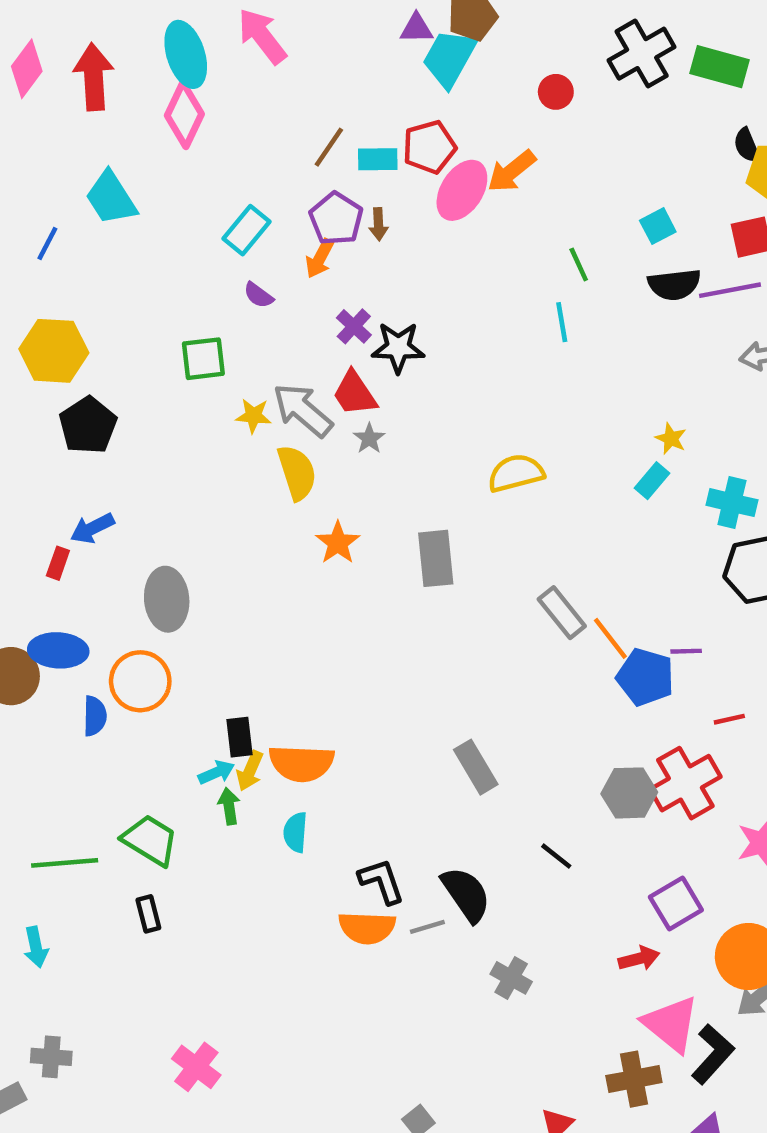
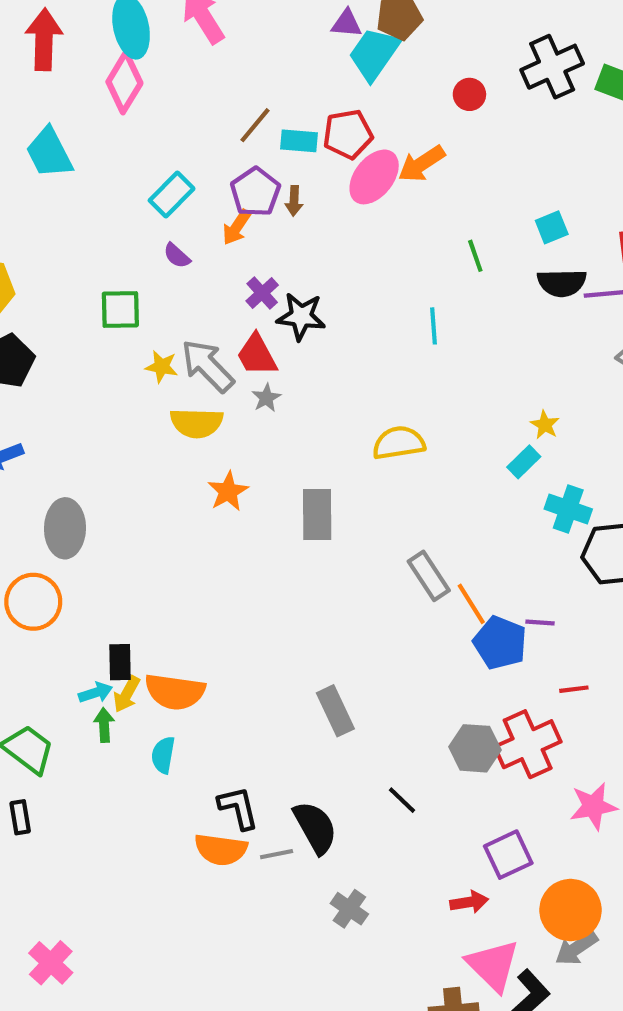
cyan line: (562, 322) -> (434, 326), moved
yellow semicircle: (297, 473) -> (197, 423), turned 104
cyan cross: (732, 503) -> (568, 509), moved

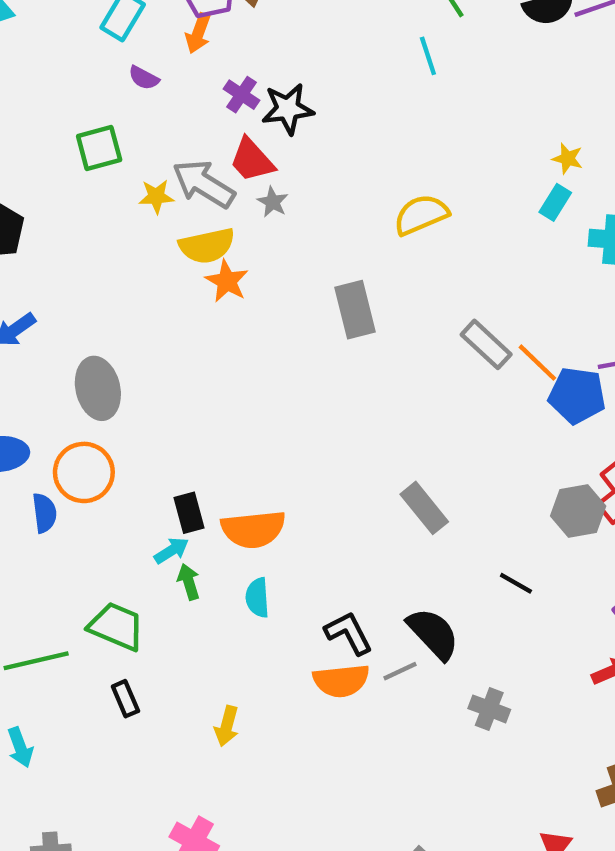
cyan line: (434, 326) -> (428, 56), moved
orange star: (228, 491) -> (227, 281), moved
yellow arrow: (127, 694) -> (227, 726), moved

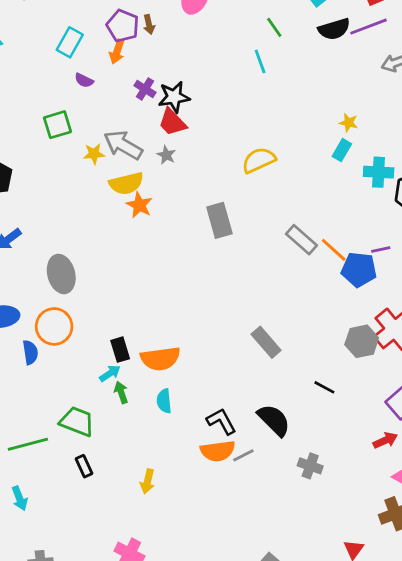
red trapezoid: (252, 160) -> (172, 122), moved
gray line: (400, 671) -> (243, 455), moved

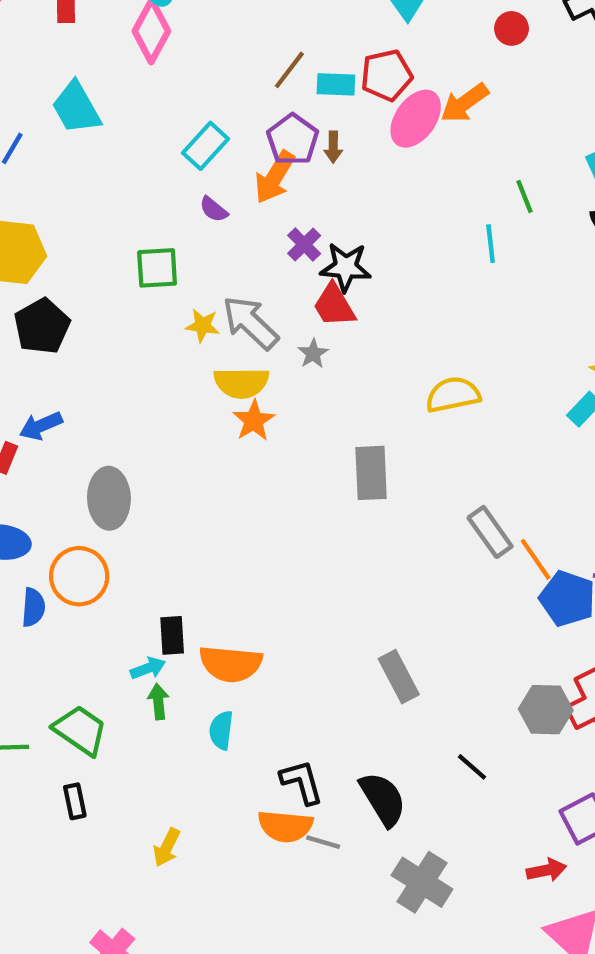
orange arrow: (117, 52) -> (275, 177), size x1.4
gray line: (243, 455) -> (323, 842), turned 30
gray cross: (310, 466) -> (422, 882), size x1.5

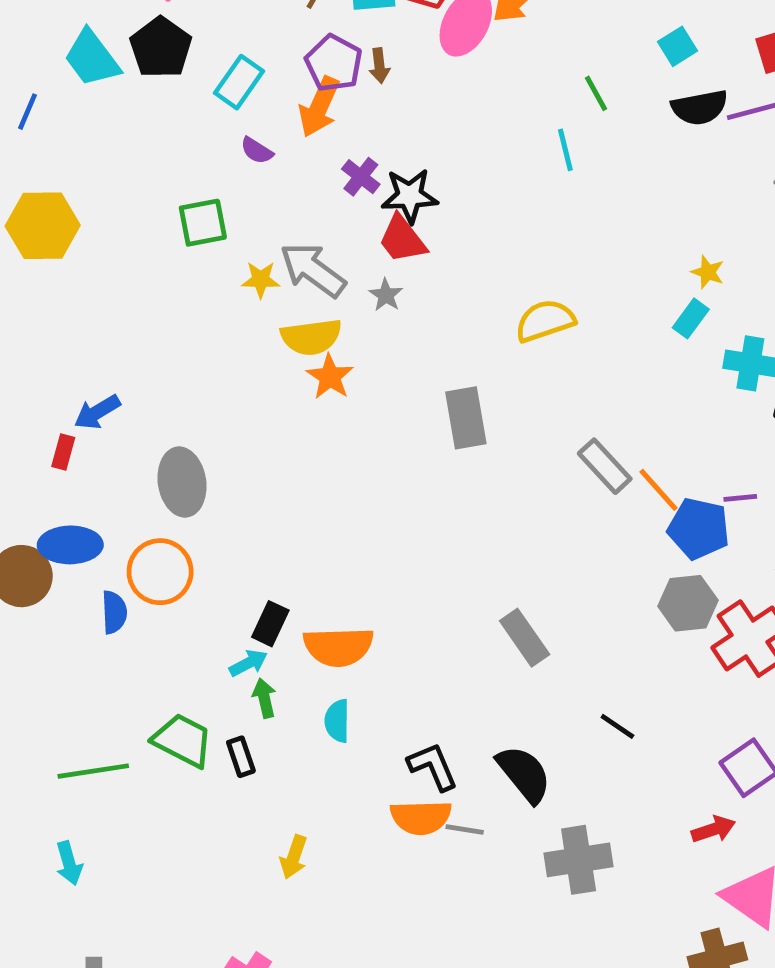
black pentagon: (42, 326) -> (161, 48), moved
black rectangle: (172, 635) -> (270, 624), turned 36
gray hexagon: (546, 710) -> (688, 603), moved
black rectangle: (75, 801) -> (241, 757), moved
gray cross: (422, 882) -> (579, 860), turned -34

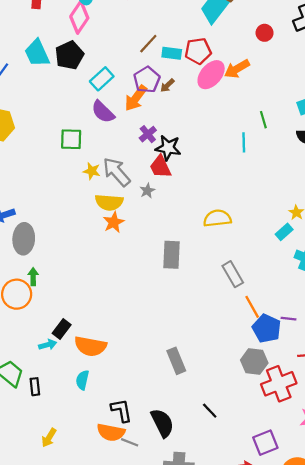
brown arrow: (379, 66) -> (167, 85), turned 40
purple semicircle: (257, 151) -> (103, 112), size x1.6
gray rectangle: (605, 466) -> (233, 274), moved
gray ellipse: (182, 482) -> (24, 239), moved
green arrow: (264, 698) -> (33, 277), moved

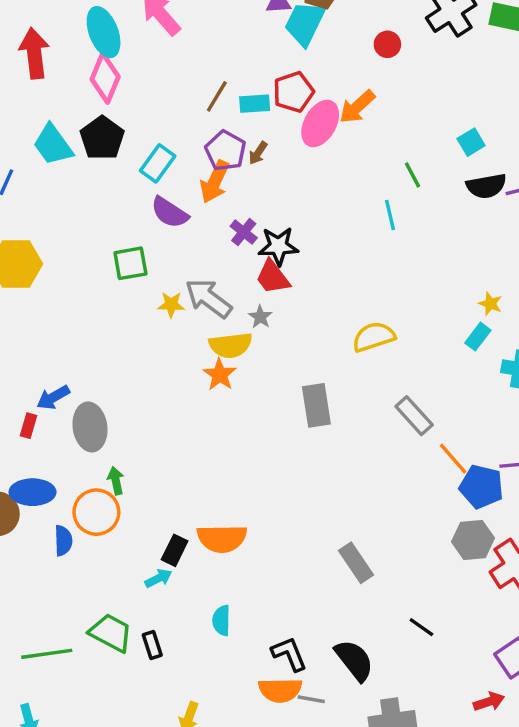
yellow semicircle: (109, 202) -> (231, 345), moved
orange semicircle: (90, 346) -> (222, 538), moved

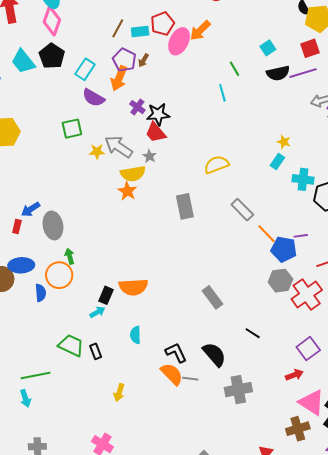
green line: (47, 654) -> (35, 375), moved
orange semicircle: (280, 690) -> (172, 374), turned -130

